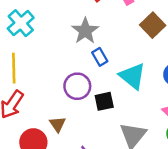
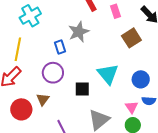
blue rectangle: (100, 57) -> (60, 47), moved
purple circle: (77, 86) -> (53, 73), moved

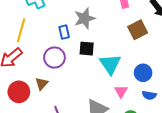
black square: (82, 89) -> (87, 49), moved
pink triangle: (132, 107) -> (121, 91), moved

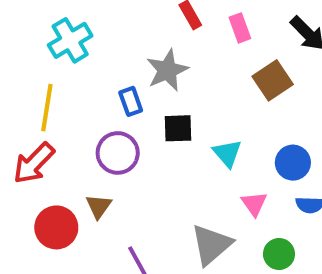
cyan triangle: (110, 64) -> (227, 153), size x0.7

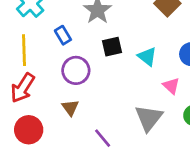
blue rectangle: (131, 101) -> (63, 35), moved
red circle: (56, 227) -> (29, 130), moved

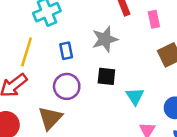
brown triangle: (70, 108) -> (50, 118), size x1.5

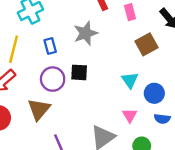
black square: (106, 76) -> (79, 72), moved
cyan triangle: (135, 96) -> (130, 80), moved

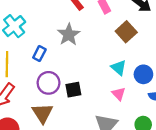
blue rectangle: (50, 46) -> (39, 53), turned 56
black square: (79, 72) -> (73, 90), moved
pink triangle: (130, 115) -> (119, 94), moved

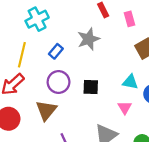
cyan triangle: (119, 68) -> (130, 82), turned -42
black square: (73, 90) -> (91, 87), moved

